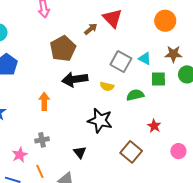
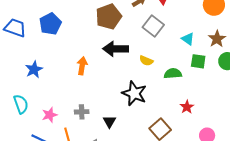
brown star: (173, 54) -> (217, 39), turned 30
gray square: (121, 62) -> (153, 26), moved
gray cross: (42, 140) -> (82, 112), moved

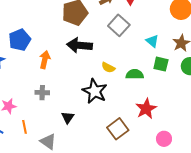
blue pentagon: (50, 24) -> (20, 40), moved
yellow semicircle: (146, 61) -> (108, 67), moved
red star: (187, 107) -> (146, 109), size x1.5
gray cross: (82, 112) -> (42, 93), moved

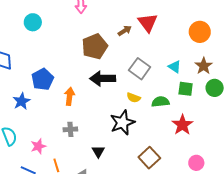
gray square: (119, 25) -> (140, 69), moved
black star: (95, 91) -> (122, 123), turned 30
red star: (146, 109) -> (182, 125), moved

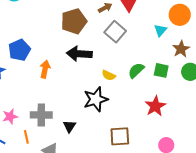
cyan triangle: (175, 67) -> (160, 30), moved, turned 32
gray square: (140, 69) -> (115, 32), moved
green semicircle: (160, 102) -> (136, 70), moved, turned -42
gray cross: (70, 129) -> (41, 115), moved, size x1.5
brown square: (149, 158) -> (120, 136), turned 35

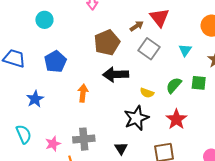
cyan triangle: (160, 30) -> (185, 50), moved
blue pentagon: (19, 50) -> (55, 62), moved
red star: (155, 106) -> (176, 119), moved
black triangle: (69, 126) -> (121, 148), moved

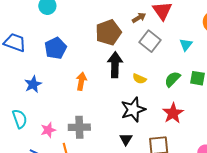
black arrow: (116, 74) -> (115, 65), turned 90
yellow semicircle: (147, 93) -> (139, 79), moved
black triangle: (121, 148) -> (126, 139), moved

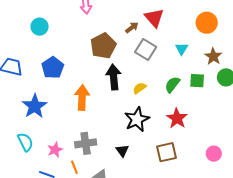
yellow semicircle: (139, 79) -> (140, 88), turned 128
orange arrow: (81, 81) -> (82, 98), size x1.4
blue star: (33, 84) -> (35, 106), size x1.4
black triangle: (126, 139) -> (122, 151), moved

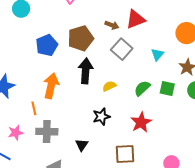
red triangle: (154, 18) -> (136, 19), turned 40
brown arrow: (132, 27) -> (112, 25), turned 48
blue pentagon: (53, 68) -> (47, 45), moved
black star: (137, 119) -> (101, 117), size x0.7
orange line: (74, 167) -> (34, 108), moved

